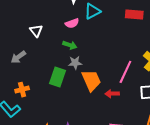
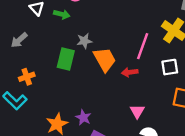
green arrow: (70, 45) -> (62, 14), moved

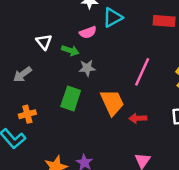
gray star: (84, 41) -> (87, 68), moved
pink line: (143, 46) -> (142, 72), moved

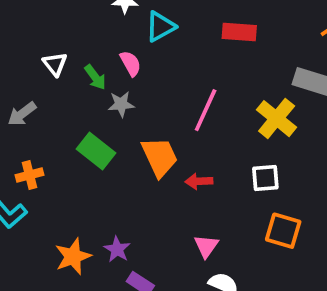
pink semicircle: (88, 32) -> (131, 63), moved, turned -98
green arrow: (70, 50) -> (95, 77), turned 35
green rectangle: (71, 99) -> (96, 151), turned -70

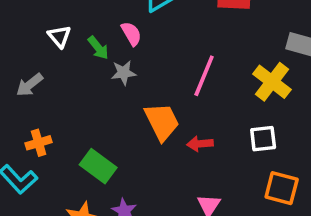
green rectangle: (96, 151) -> (98, 166), moved

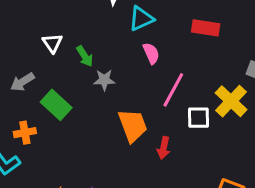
pink semicircle: (131, 34) -> (151, 53), moved
white square: (263, 139) -> (198, 118), moved
red arrow: (200, 144) -> (164, 148), turned -80
green rectangle: (98, 166) -> (56, 105), moved

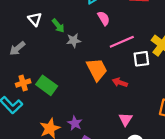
pink line: (173, 90) -> (122, 42), turned 45
green rectangle: (56, 105) -> (47, 85), moved
red arrow: (164, 148) -> (120, 82), turned 104

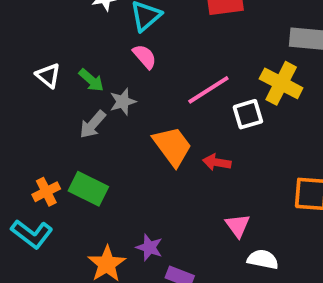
pink semicircle: (104, 18) -> (145, 57), moved
gray arrow: (17, 48) -> (93, 124), moved

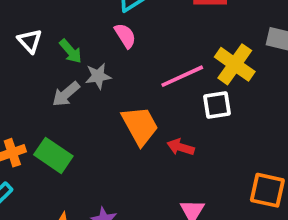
yellow cross: (281, 83) -> (235, 64), moved

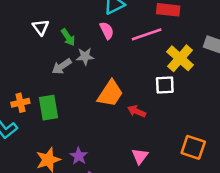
pink line: (182, 76) -> (147, 34), moved
orange trapezoid: (140, 126) -> (110, 94), turned 56
green rectangle: (53, 155) -> (48, 108), turned 40

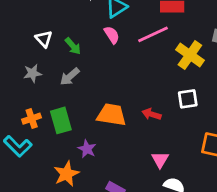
gray star: (85, 56) -> (32, 73), moved
white square: (165, 85) -> (188, 99), moved
orange trapezoid: (110, 94) -> (112, 115), moved, turned -108
purple star: (79, 156) -> (87, 149), moved

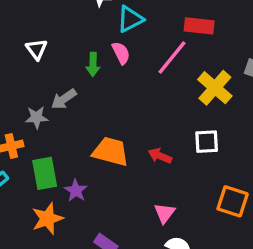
pink line: (153, 34) -> (172, 58), turned -32
green arrow: (73, 46) -> (93, 64), moved, turned 36
gray star: (32, 73) -> (37, 117), moved
green rectangle: (61, 120) -> (45, 173), moved

